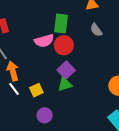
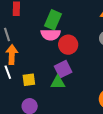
green rectangle: (61, 23) -> (53, 20), moved

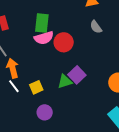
purple square: (63, 69) -> (77, 75), moved

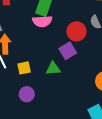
red circle: (64, 42) -> (77, 31), moved
purple square: (77, 75) -> (68, 51), moved

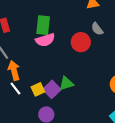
purple square: (68, 51) -> (52, 89), moved

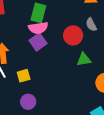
green triangle: (66, 83) -> (84, 60), moved
purple square: (52, 89) -> (38, 42), moved

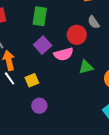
pink semicircle: (38, 28) -> (64, 54), moved
green triangle: (84, 60) -> (86, 67), moved

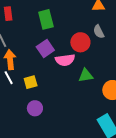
green rectangle: (40, 16) -> (46, 19), turned -30

